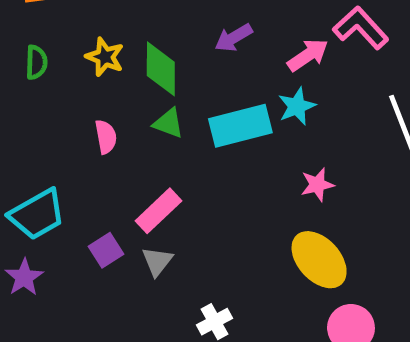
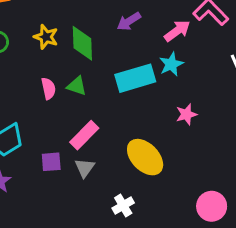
green triangle: (168, 123) -> (77, 86), moved
purple square: (106, 250) -> (51, 162), turned 30
yellow ellipse: (319, 260) -> (145, 157), moved

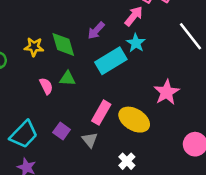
purple arrow: (129, 21) -> (96, 31), moved
pink star: (186, 114) -> (167, 92), moved, size x1.5
pink rectangle: (84, 135) -> (101, 113), moved
purple square: (51, 162) -> (62, 131), moved, turned -35

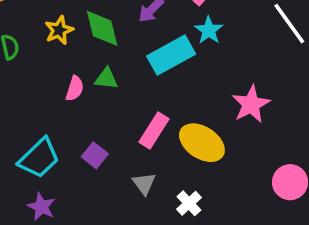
yellow star: (34, 47) -> (59, 30), turned -30
pink semicircle: (46, 86) -> (75, 88), turned 42
gray triangle: (90, 140) -> (144, 184), moved

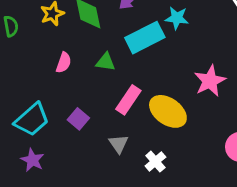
cyan star: (209, 30) -> (177, 18), turned -30
green triangle: (106, 79) -> (106, 62), moved

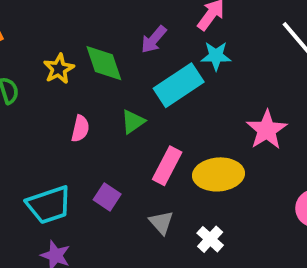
green triangle: (106, 62) -> (133, 122), turned -36
yellow ellipse: (168, 111) -> (218, 174), turned -33
cyan trapezoid: (32, 120) -> (49, 205), turned 30

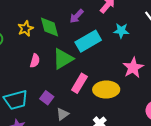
cyan star: (216, 56) -> (121, 31), moved
green triangle: (133, 122) -> (63, 59), size x1.6
gray triangle: (161, 222) -> (63, 114), moved, turned 32

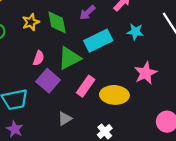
purple square: (47, 98) -> (48, 81), moved, size x1.5

